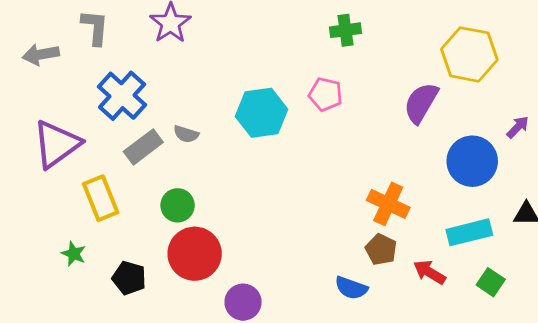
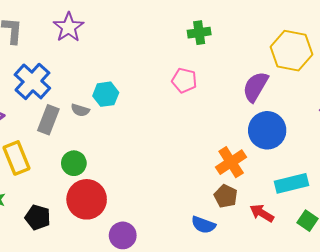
cyan hexagon: (262, 113) -> (106, 94), moved, size x0.7
gray rectangle: (143, 147) -> (48, 120), turned -32
blue circle: (472, 161) -> (267, 130), moved
orange cross: (388, 204) -> (231, 162), turned 32

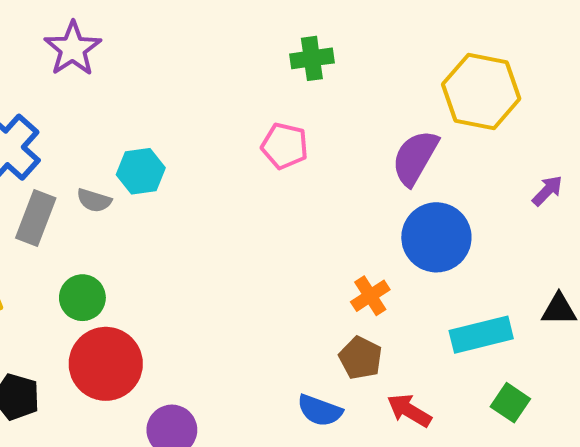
orange cross: (231, 162) -> (370, 296), size x0.7
red arrow: (262, 213) -> (409, 410), moved

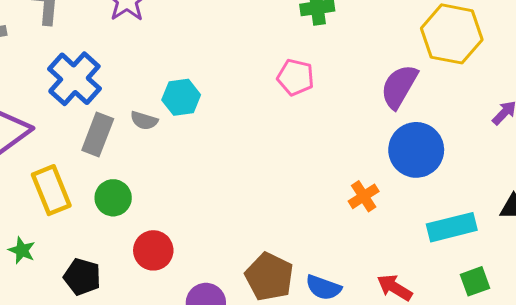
green circle: (82, 298) -> (113, 198), moved
brown pentagon: (361, 358) -> (269, 277), moved, size x1.4
red circle: (106, 364) -> (153, 250), size x0.7
green square: (510, 403) -> (475, 281), turned 36

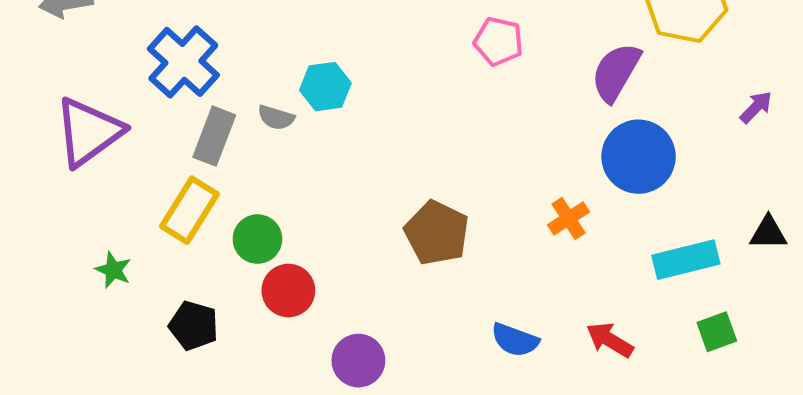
pink pentagon: (296, 77) -> (498, 41), moved
yellow rectangle: (51, 190) -> (190, 210), moved, turned 54
green circle: (113, 198) -> (257, 239), moved
green star: (22, 250) -> (113, 270), moved
brown pentagon: (269, 277) -> (437, 233), moved

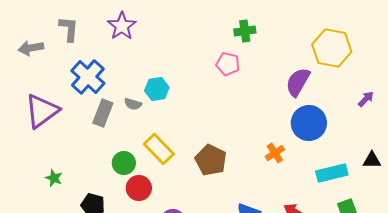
pink pentagon: (498, 41) -> (228, 64), moved
yellow rectangle: (190, 210) -> (159, 149), moved, turned -76

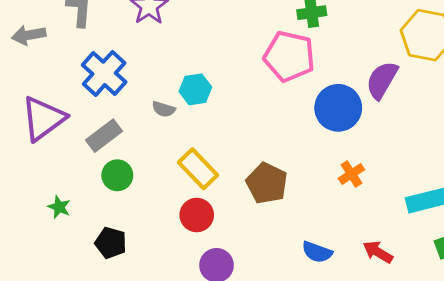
pink pentagon: (228, 64) -> (289, 56), size x1.6
gray rectangle: (103, 113) -> (104, 136), moved, turned 32
blue circle: (309, 123) -> (338, 108), moved
green circle: (124, 163) -> (117, 175), moved
red circle: (139, 188) -> (197, 215), moved

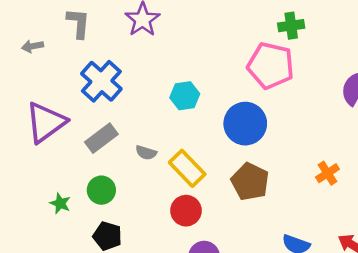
gray arrow: (29, 35) -> (32, 46), size x0.7
blue circle: (338, 108) -> (245, 124), moved
gray semicircle: (164, 109) -> (146, 153), moved
green circle: (117, 175) -> (101, 190), moved

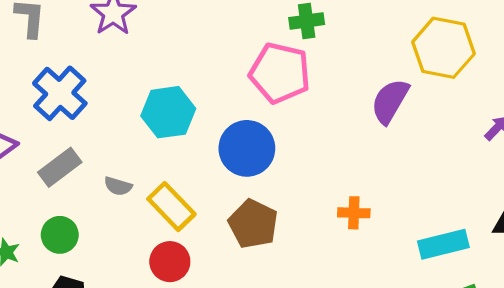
cyan hexagon: (185, 96) -> (168, 112), size x1.4
orange cross: (327, 173) -> (354, 213), turned 35

